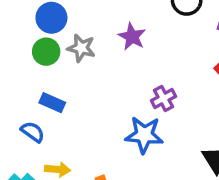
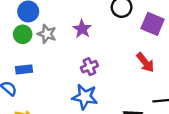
purple cross: (163, 99) -> (89, 67), moved
blue rectangle: (52, 103) -> (24, 69), turned -35

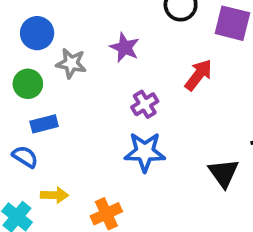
green circle: (23, 34) -> (28, 84), moved
red arrow: (145, 62) -> (199, 75), moved, turned -95

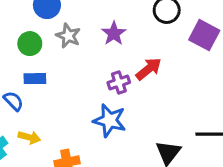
red arrow: (199, 75) -> (149, 69), moved

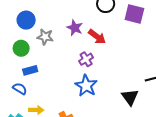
red arrow: (149, 69) -> (97, 37), moved, turned 90
blue star: (110, 120) -> (86, 86), turned 30

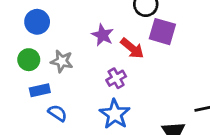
purple square: (134, 14) -> (162, 32), moved
gray star: (45, 37) -> (62, 61), moved
blue semicircle: (20, 89) -> (57, 113), moved

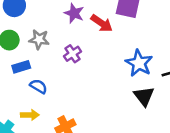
purple cross: (116, 78) -> (72, 54), moved
blue star: (115, 114) -> (139, 63), moved

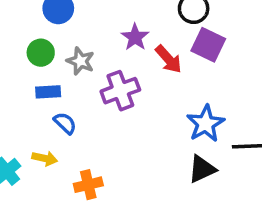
purple cross: (72, 54) -> (120, 91), size x1.5
black triangle: (144, 96) -> (202, 169), turned 30

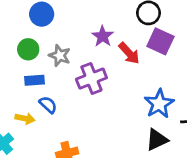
yellow arrow: (45, 158) -> (25, 118), moved

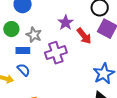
blue rectangle: (34, 80) -> (23, 51), moved

